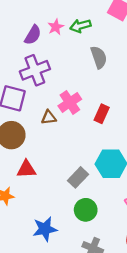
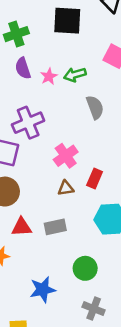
purple semicircle: (33, 35) -> (23, 68), moved, turned 132
red rectangle: (102, 114) -> (95, 179), moved
brown triangle: (49, 117) -> (66, 188), moved
gray rectangle: (78, 177) -> (55, 227), moved, turned 36

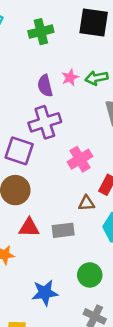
purple semicircle: (23, 68) -> (45, 86), moved
brown triangle: (66, 188) -> (86, 203), moved

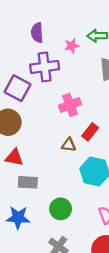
pink star: (70, 77) -> (72, 46), moved
purple semicircle: (45, 86) -> (37, 33), moved
gray rectangle: (63, 230) -> (28, 182), moved

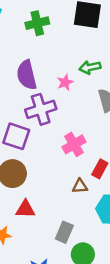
purple semicircle: (37, 33) -> (27, 75), size x1.4
gray rectangle: (28, 182) -> (64, 232), moved, turned -60

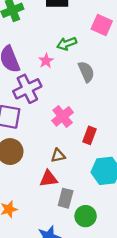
brown triangle: (80, 186) -> (58, 156), moved
red triangle: (25, 209) -> (49, 179), moved

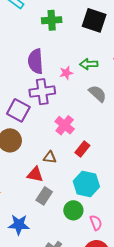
gray semicircle: (86, 72) -> (98, 94), turned -42
pink cross: (63, 116) -> (65, 125), turned -30
green circle: (86, 216) -> (73, 210), moved

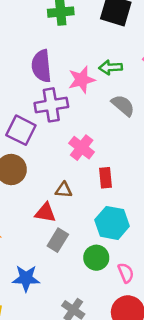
pink star: (66, 73) -> (82, 80), size x1.5
red rectangle: (82, 149) -> (106, 178), turned -42

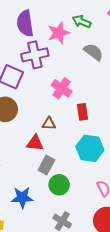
green arrow: (110, 67) -> (82, 22), turned 30
green circle: (96, 258) -> (59, 185), moved

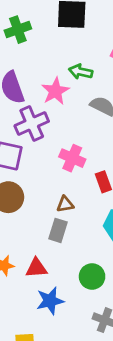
red triangle: (35, 143) -> (36, 268), moved
gray rectangle: (46, 165) -> (58, 230), moved

